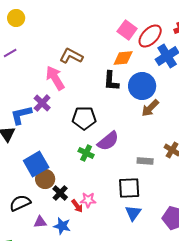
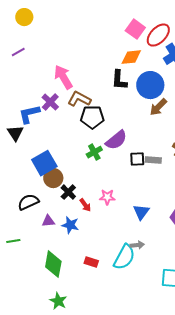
brown L-shape: (71, 56) -> (79, 99), moved
green cross: (86, 153) -> (94, 152), turned 35
black square: (129, 188) -> (137, 159), moved, size x0.7
pink star: (88, 200) -> (107, 197), moved

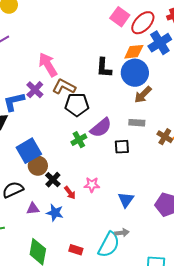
orange diamond: (131, 57) -> (134, 52), moved
gray rectangle: (153, 160) -> (137, 123), moved

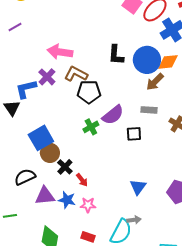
orange diamond: (134, 52) -> (168, 62), moved
pink arrow: (48, 65) -> (60, 52), turned -50
pink star: (92, 185) -> (88, 205), moved
purple triangle: (33, 209) -> (45, 196), size x1.5

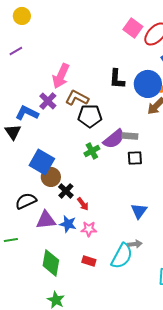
pink arrow: (60, 52) -> (61, 76), turned -75
blue L-shape: (26, 89) -> (27, 113), turned 40
gray rectangle: (149, 110) -> (130, 136), moved
blue square: (41, 138) -> (42, 162), turned -30

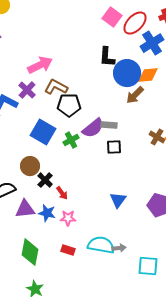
pink arrow: (61, 76) -> (40, 65), turned -140
black L-shape: (117, 79) -> (107, 57), moved
blue square: (42, 162) -> (43, 132), moved
gray arrow: (135, 244) -> (119, 248), moved
cyan semicircle: (122, 256) -> (101, 245), turned -108

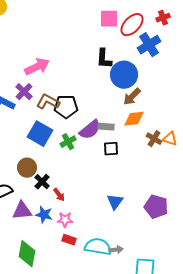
pink square: (112, 17) -> (109, 19), turned -36
orange diamond: (148, 75) -> (134, 119), moved
brown L-shape: (56, 87) -> (48, 102), moved
red rectangle: (68, 250) -> (69, 240), moved

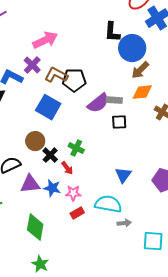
green cross: (68, 142) -> (76, 148), moved, turned -35
red rectangle: (69, 240) -> (77, 213), turned -48
cyan semicircle: (98, 247) -> (108, 204), moved

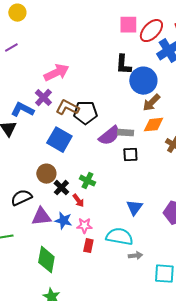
red rectangle: (77, 213) -> (88, 246), turned -48

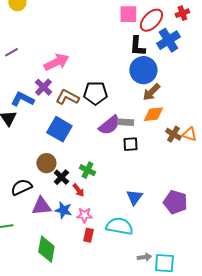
purple line: (11, 48) -> (11, 52), moved
black L-shape: (123, 65) -> (137, 46), moved
black pentagon: (85, 113) -> (95, 93), moved
gray arrow: (135, 256) -> (144, 257), moved

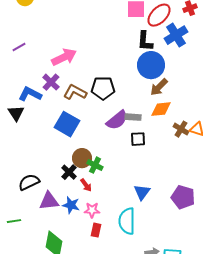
brown circle: (46, 163) -> (82, 158), moved
cyan semicircle: (119, 226) -> (127, 221), turned -100

